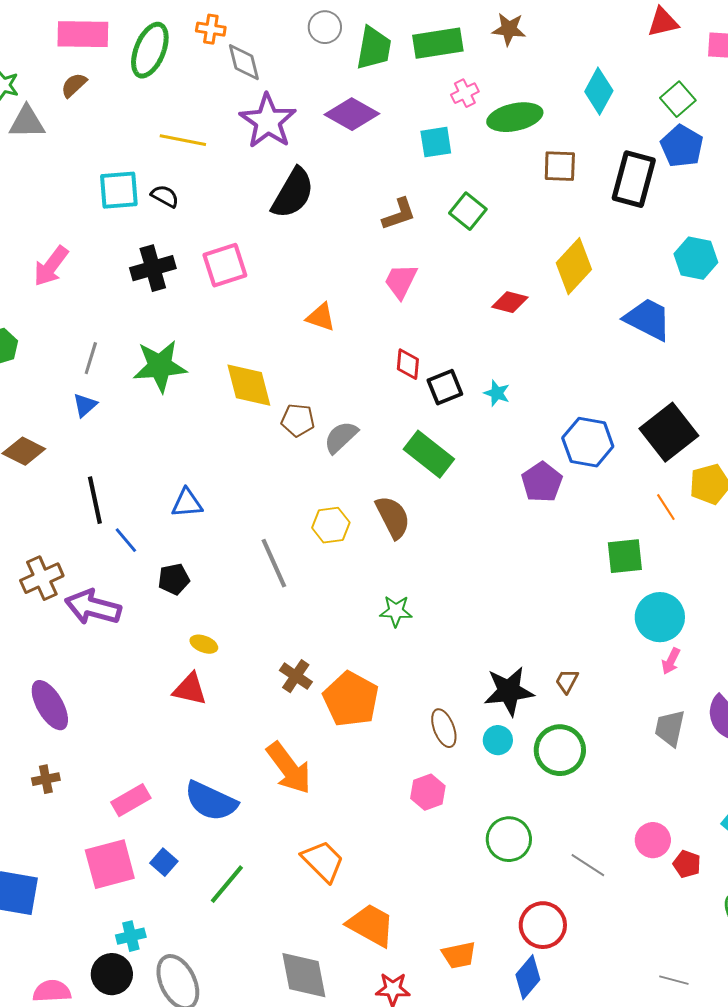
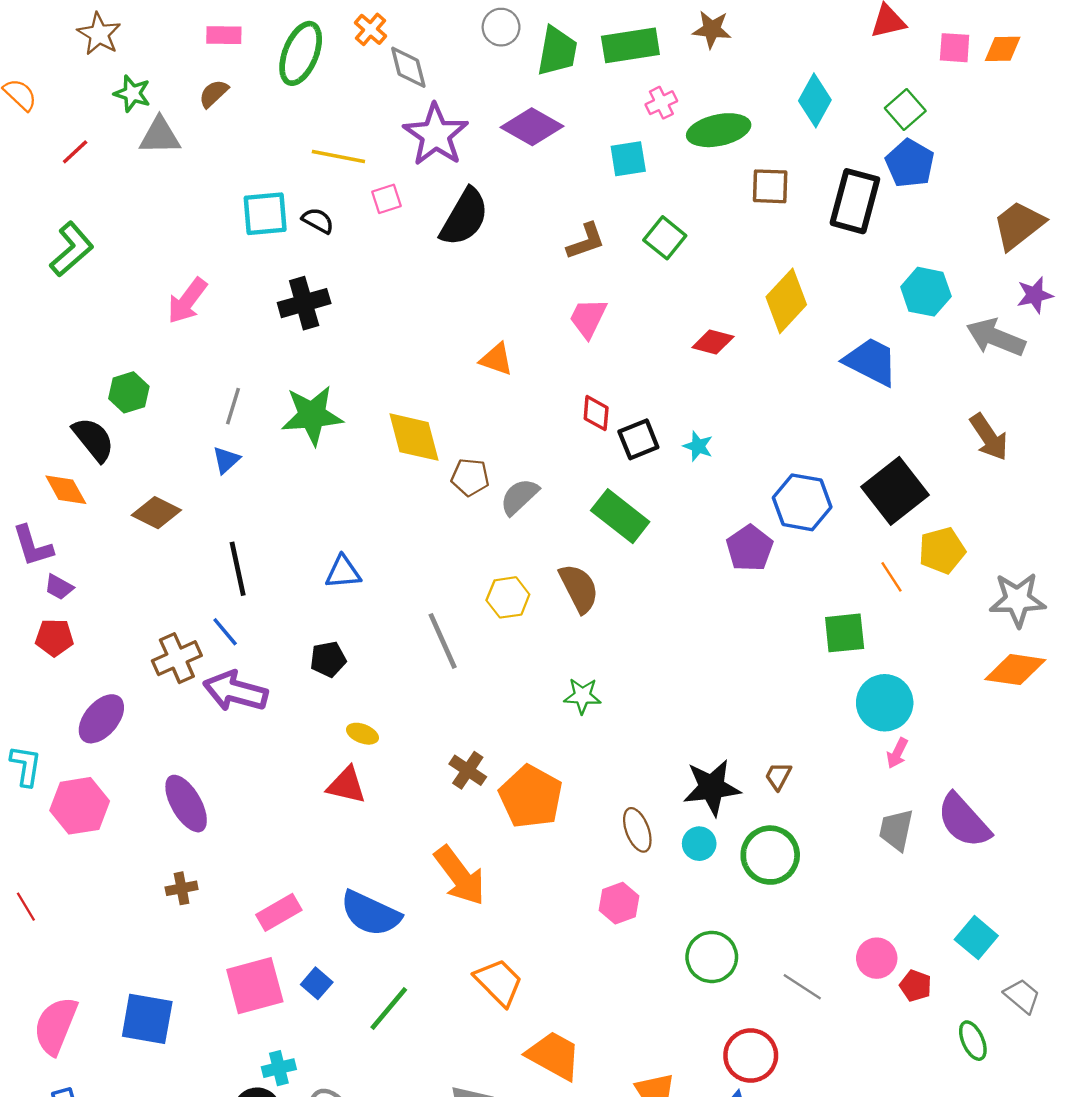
orange cross: (211, 29) -> (370, 29), turned 32
pink rectangle: (83, 34) -> (224, 35), size x0.6
pink square: (225, 265) -> (387, 199), moved, size x0.6
blue line: (126, 540) -> (225, 632), moved

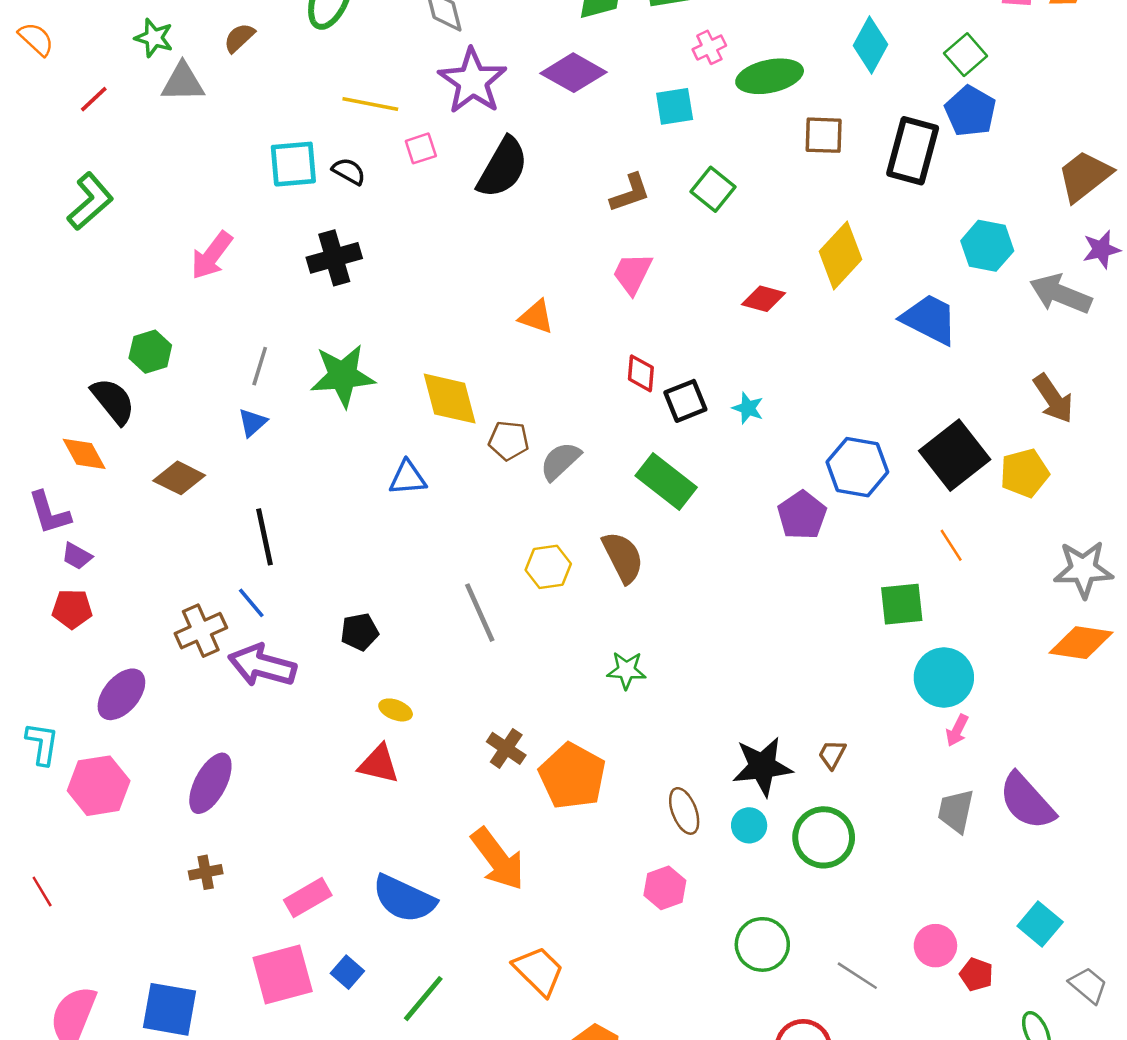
yellow pentagon: (942, 550) -> (1024, 473), moved
blue triangle: (343, 572) -> (408, 478), moved
purple ellipse: (186, 804) -> (210, 783), turned 58

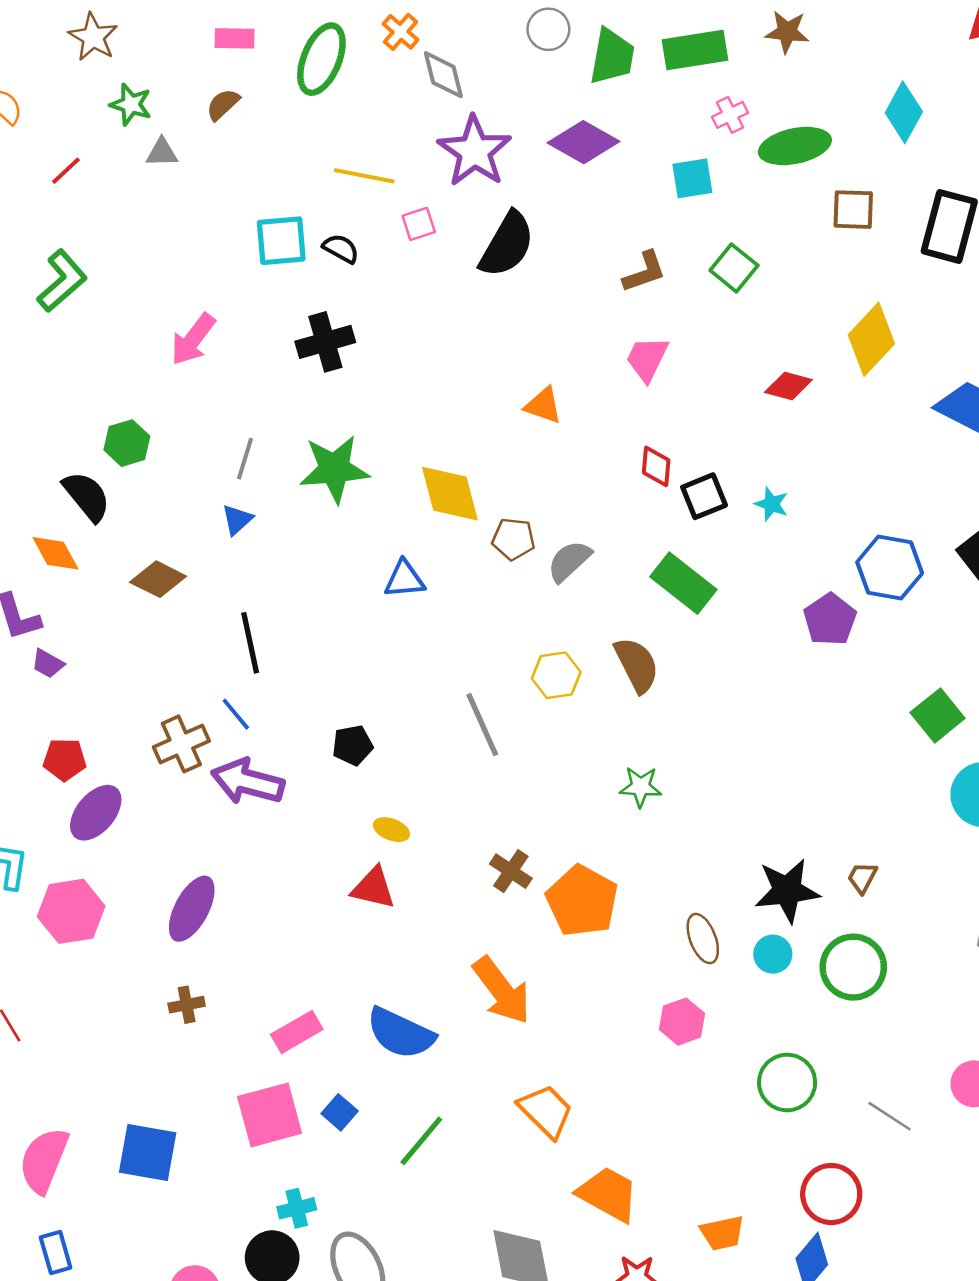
gray triangle: (183, 82) -> (162, 152), size x0.7
green square: (902, 604) -> (938, 715), turned -33
red pentagon: (72, 609) -> (65, 760), moved

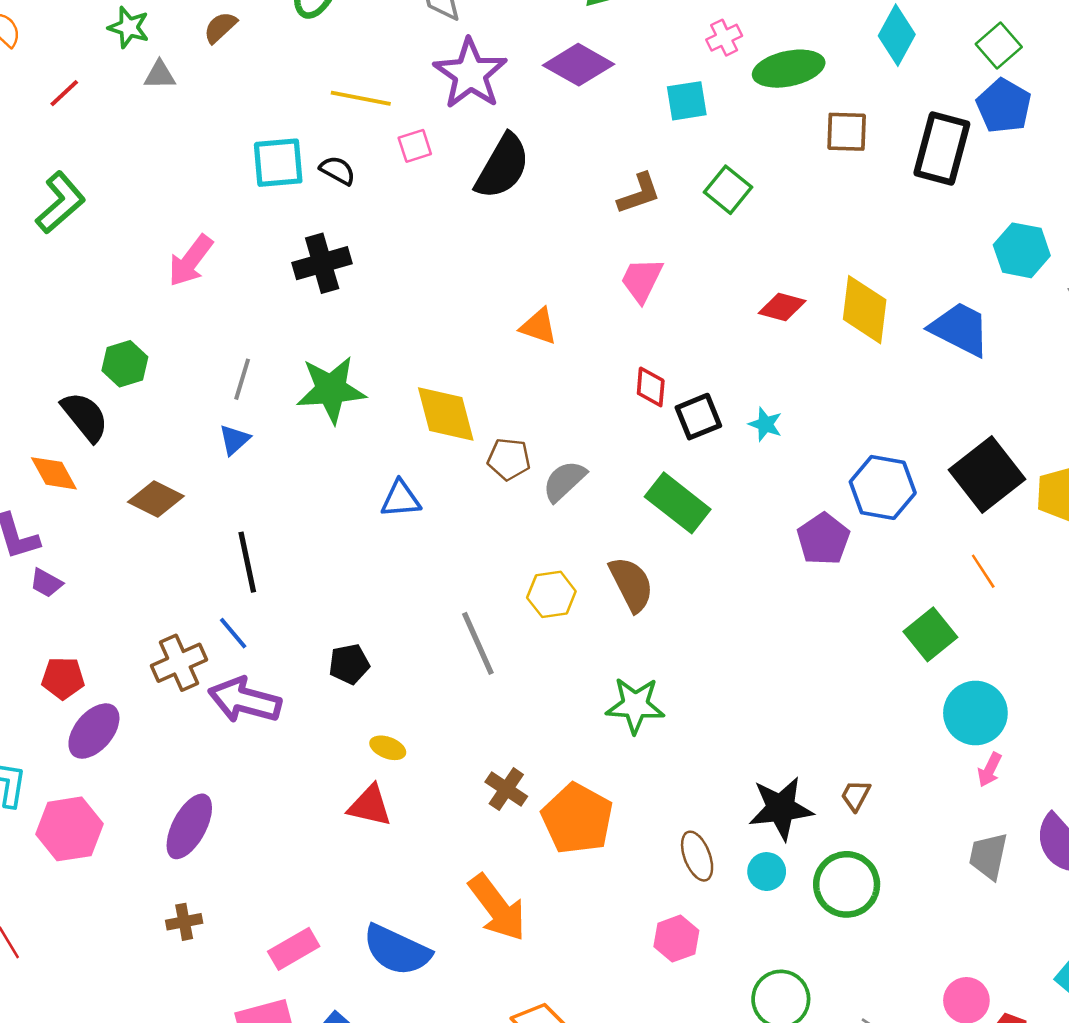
yellow diamond: (871, 339) -> (865, 310), moved, turned -36
green star: (641, 787) -> (635, 705), size x1.4

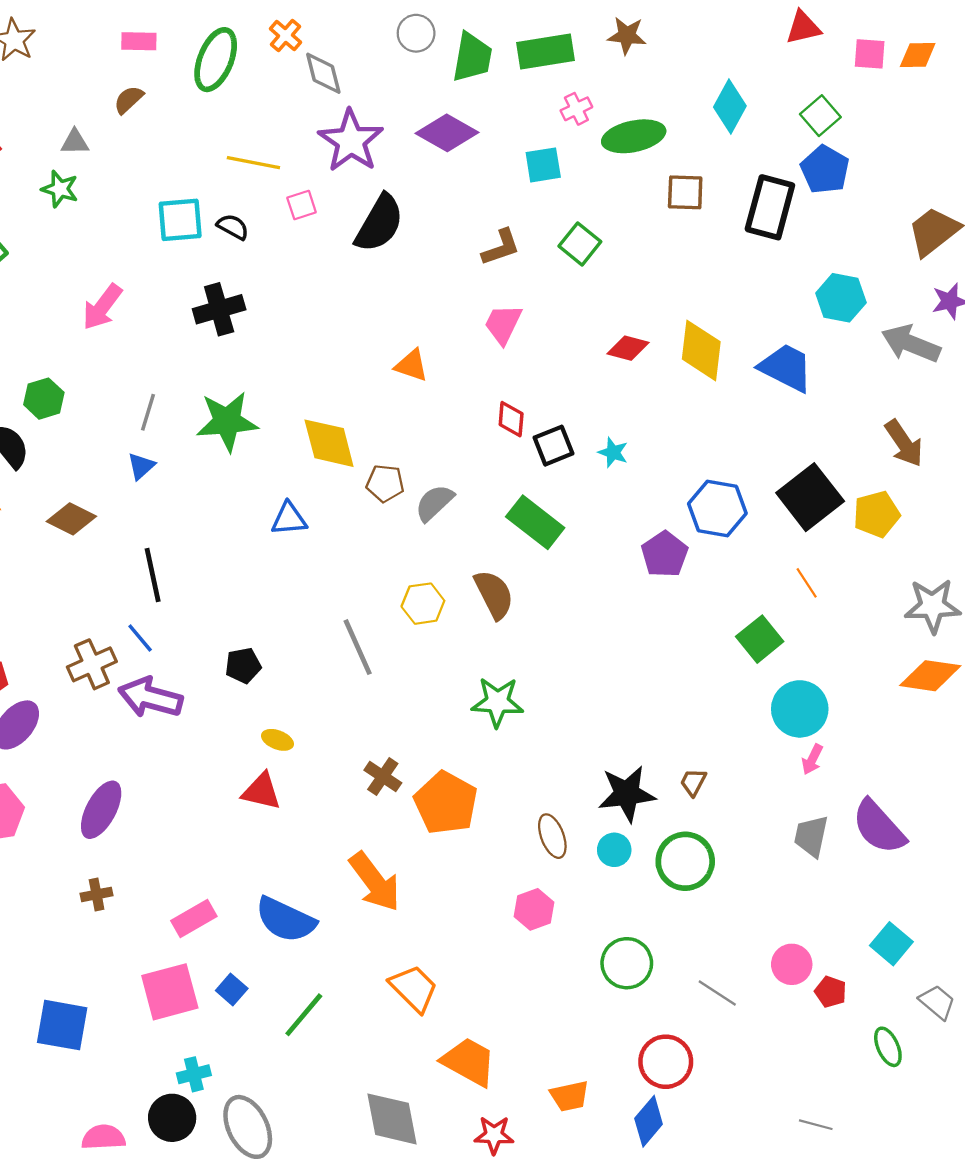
green star: (129, 27) -> (60, 189), moved

